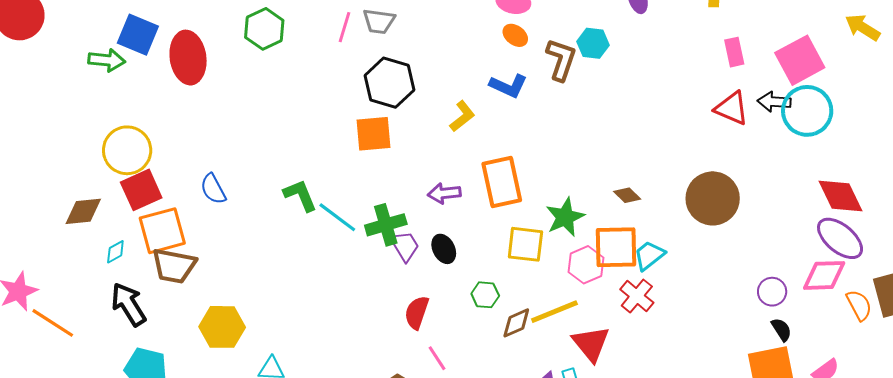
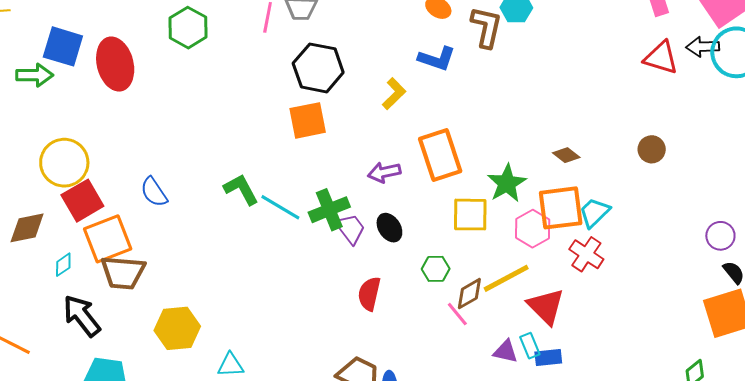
brown circle: (713, 198) -> (652, 149), size x0.5
pink line: (437, 358) -> (457, 314), moved

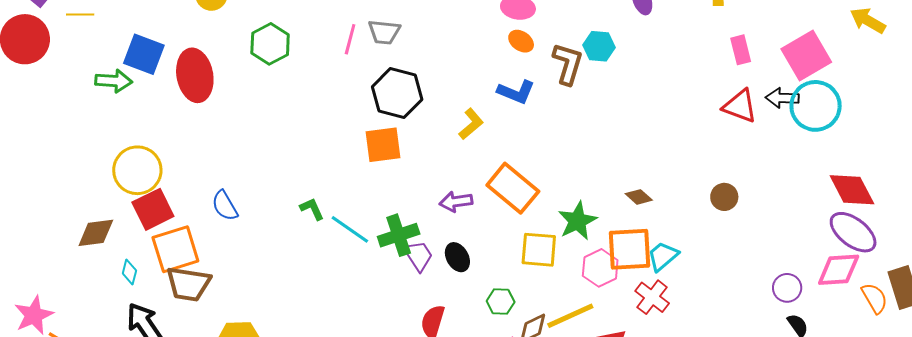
orange rectangle: (440, 155) -> (513, 188), turned -36
green L-shape: (241, 189) -> (312, 209), size x0.7
cyan diamond: (63, 265) -> (129, 272), turned -45

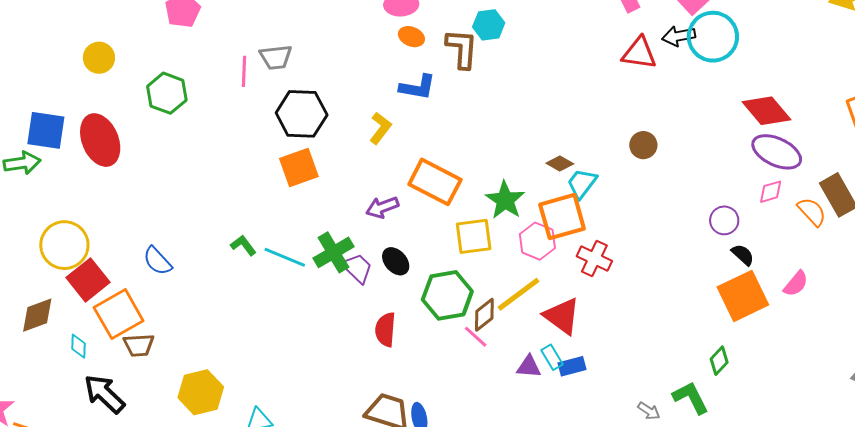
cyan trapezoid: (663, 256) -> (582, 183), moved
pink diamond: (839, 270) -> (771, 192), size x0.6
brown trapezoid: (188, 284) -> (139, 345), size x0.7
green hexagon: (501, 302) -> (447, 295), size x1.8

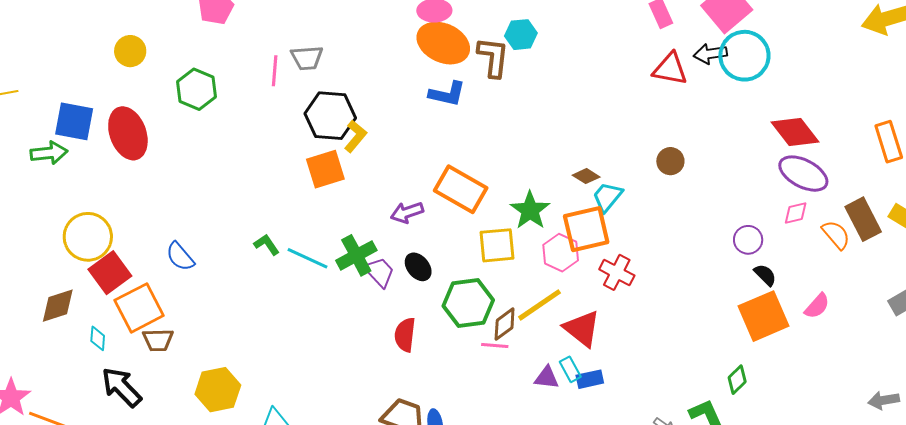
orange ellipse: (411, 37) -> (443, 43), size x2.0
yellow L-shape: (380, 128) -> (355, 136), moved
pink line: (476, 337) -> (495, 346), turned -40

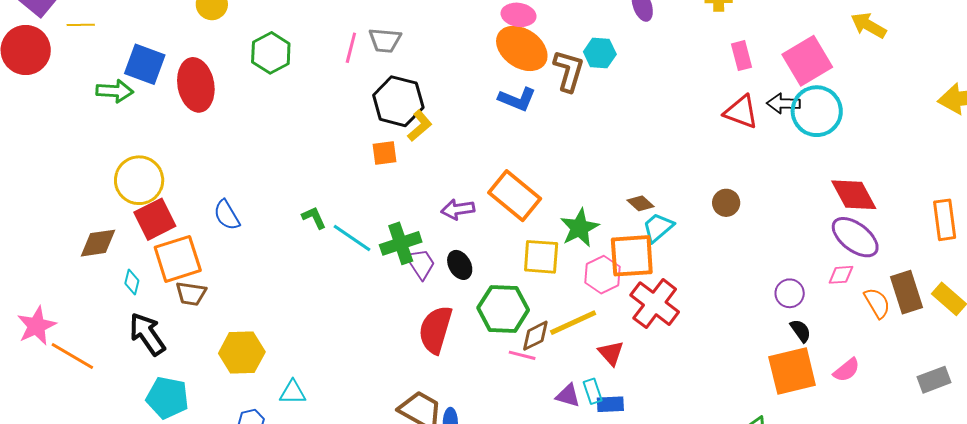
orange square: (325, 169) -> (385, 153), size x0.7
red cross: (617, 272) -> (655, 304), size x1.4
red triangle: (582, 329) -> (611, 353), size x0.7
red semicircle: (405, 335) -> (435, 330), size x1.4

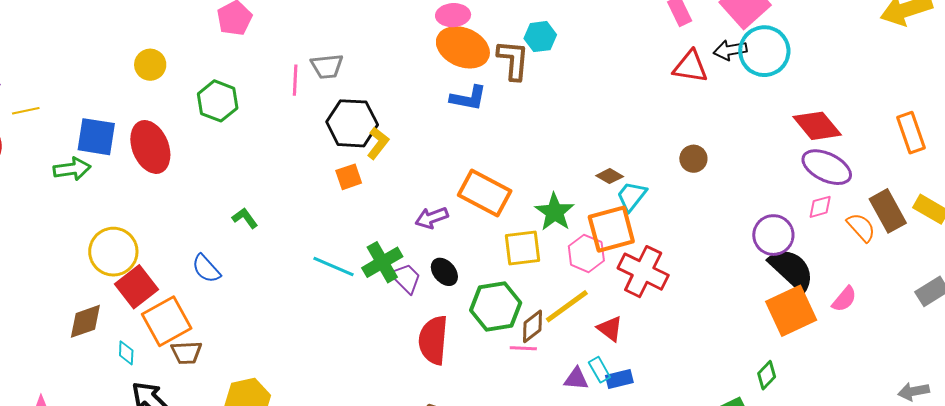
green L-shape: (314, 218) -> (245, 218), moved
purple circle: (790, 293) -> (773, 235), size x1.4
black semicircle: (801, 331) -> (791, 270), size x2.0

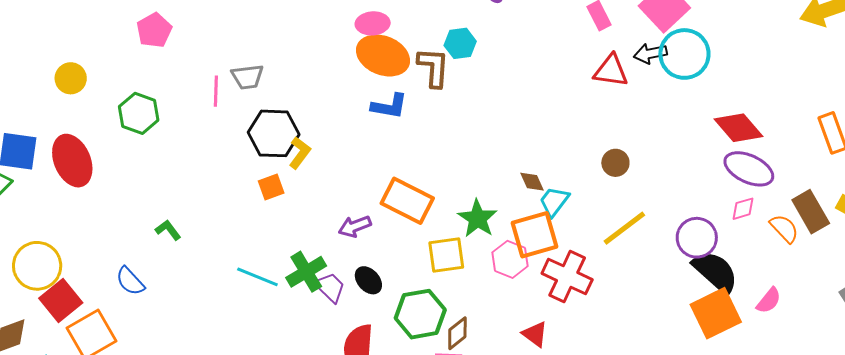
brown diamond: (610, 176) -> (532, 182), turned 36
yellow line: (567, 306) -> (624, 228), moved

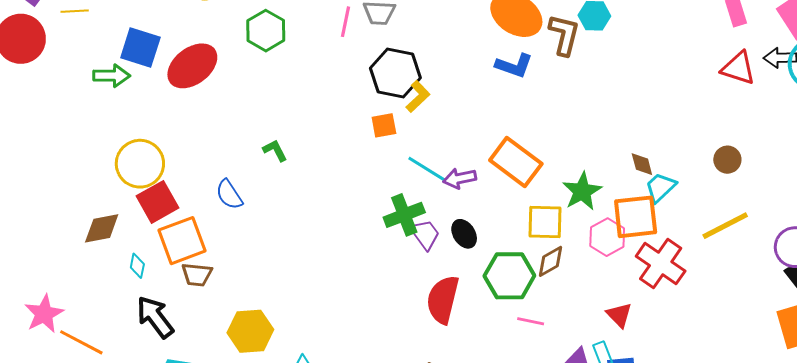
red ellipse: (72, 161) -> (192, 66), turned 66
cyan line: (257, 277) -> (427, 169), moved
brown diamond: (457, 333) -> (550, 261), moved

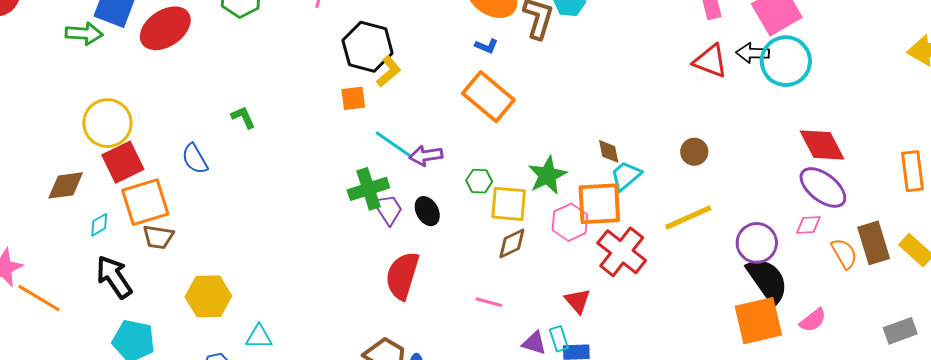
blue L-shape: (514, 66) -> (486, 46), size x0.6
orange rectangle: (516, 162) -> (488, 97), moved
cyan diamond: (137, 266) -> (99, 225), turned 45
green hexagon: (509, 276) -> (479, 181), moved, size x0.5

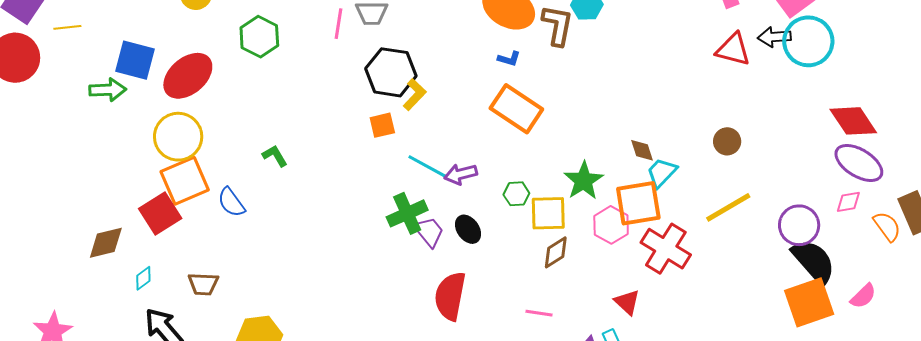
yellow circle: (107, 123) -> (178, 137), moved
orange square: (145, 202) -> (185, 181), moved

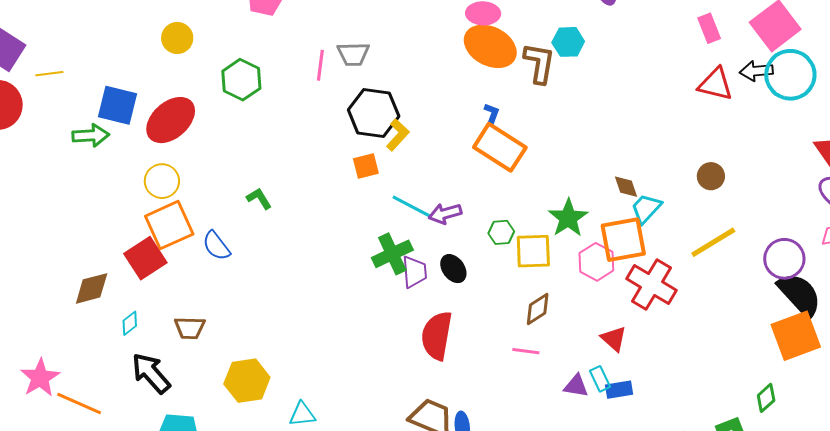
blue L-shape: (509, 59) -> (492, 114), moved, turned -85
yellow circle: (178, 137) -> (162, 181), size x0.7
purple trapezoid: (429, 232) -> (414, 272), turned 36
brown diamond: (556, 252) -> (538, 309), moved

